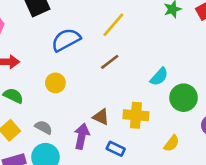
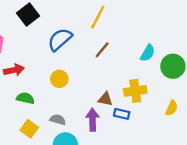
blue rectangle: (116, 149) -> (122, 114), moved

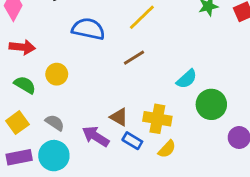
blue semicircle: (60, 39) -> (88, 29), turned 35
yellow circle: (59, 79) -> (57, 74), moved
yellow semicircle: (172, 108) -> (167, 149), moved
purple arrow: (93, 120) -> (96, 136), turned -75

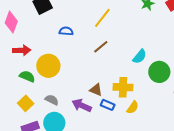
blue semicircle: (88, 29) -> (66, 31), size x0.6
yellow circle: (57, 74) -> (48, 66), size x1.5

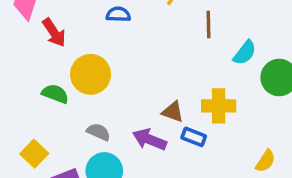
brown line: (101, 47) -> (208, 24), moved, turned -49
red arrow: (22, 50) -> (54, 33), moved, turned 60
yellow square: (26, 103) -> (34, 154), moved
yellow semicircle: (133, 107) -> (265, 161), moved

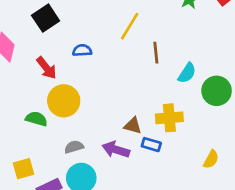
red arrow: (54, 33) -> (47, 68), moved
gray semicircle: (98, 132) -> (74, 147), turned -36
yellow square: (34, 154) -> (23, 169), turned 35

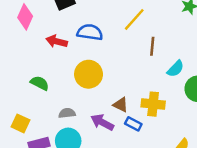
blue semicircle: (82, 50) -> (90, 32), size x1.5
red arrow: (47, 68) -> (57, 41), turned 132
yellow circle: (64, 101) -> (89, 74), moved
yellow square: (23, 169) -> (20, 123), turned 30

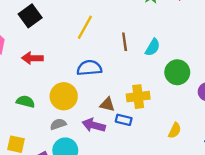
yellow line: (134, 19) -> (85, 27), moved
blue semicircle: (90, 32) -> (89, 68), moved
cyan semicircle: (175, 69) -> (153, 47), moved
yellow circle: (89, 74) -> (64, 96), moved

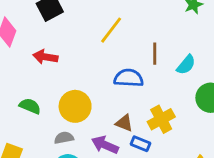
blue semicircle: (89, 68) -> (129, 78), moved
yellow cross: (138, 97) -> (161, 119), turned -30

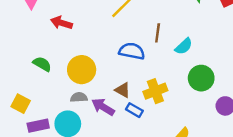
gray semicircle: (64, 138) -> (79, 97), moved

